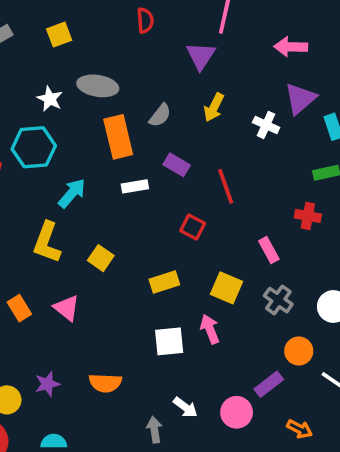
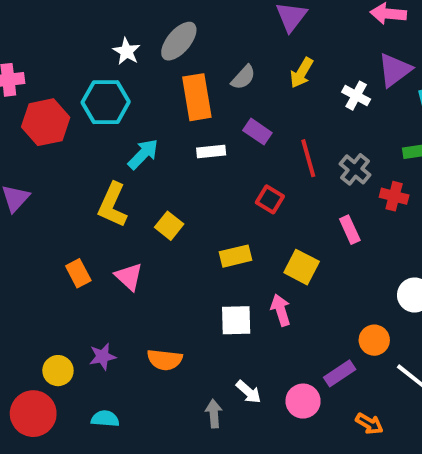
gray ellipse: (98, 86) -> (179, 41), turned -63
gray cross: (278, 300) -> (355, 169), moved

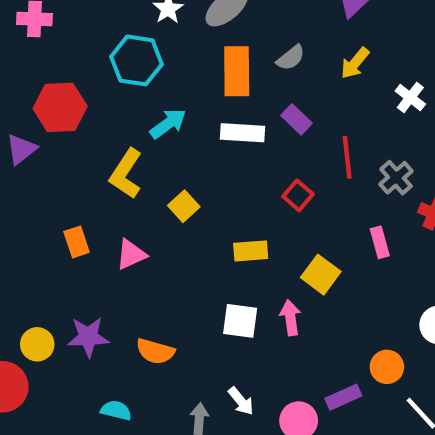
red hexagon: (46, 122) -> (60, 107), moved
white rectangle: (211, 151) -> (243, 133), size x1.4
pink triangle: (129, 277) -> (131, 255), turned 44
purple star: (103, 357) -> (88, 337), size x1.4
cyan semicircle: (105, 419) -> (116, 410), moved

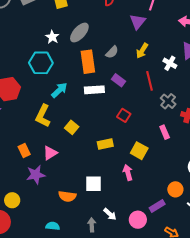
red line: (347, 157) -> (150, 81), moved
white square: (240, 321) -> (94, 184), moved
purple star: (88, 337) -> (36, 175), moved

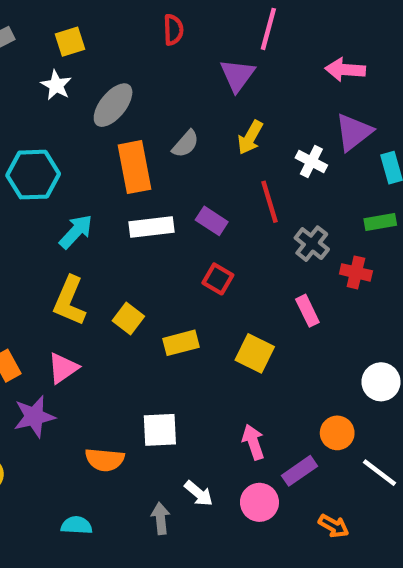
white star: (52, 37) -> (56, 85), moved
purple rectangle: (119, 80) -> (212, 221), moved
yellow L-shape: (43, 116) -> (69, 301), moved
yellow square: (72, 127) -> (128, 318), moved
pink arrow: (128, 172) -> (253, 442), moved

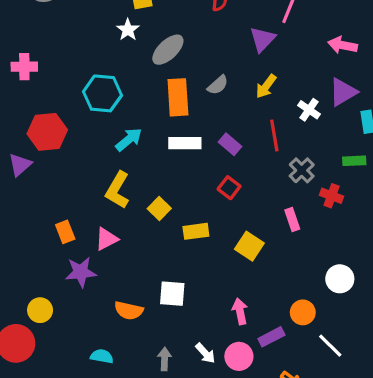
white arrow: (199, 493) -> (205, 353), moved

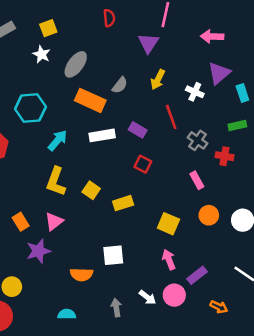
orange rectangle: (178, 97) -> (90, 100), turned -52
yellow square: (249, 246) -> (168, 224), moved
orange circle: (303, 312) -> (209, 215), moved

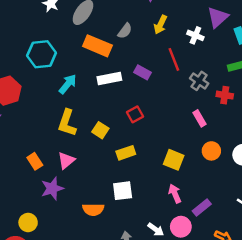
red square: (143, 164) -> (135, 114), moved, turned 35
yellow rectangle: (123, 203) -> (126, 153), moved

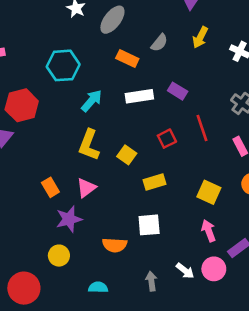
orange rectangle: (97, 46) -> (127, 59), size x0.7
red line: (174, 59) -> (202, 128), moved
yellow circle: (28, 222) -> (59, 256), moved

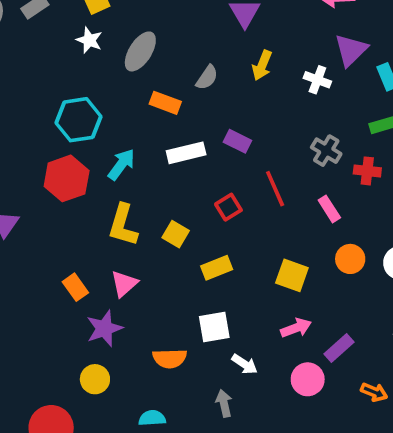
red hexagon: (22, 105) -> (67, 178), moved
pink arrow: (209, 231) -> (296, 328), turned 95
white arrow: (185, 271) -> (245, 364), moved

